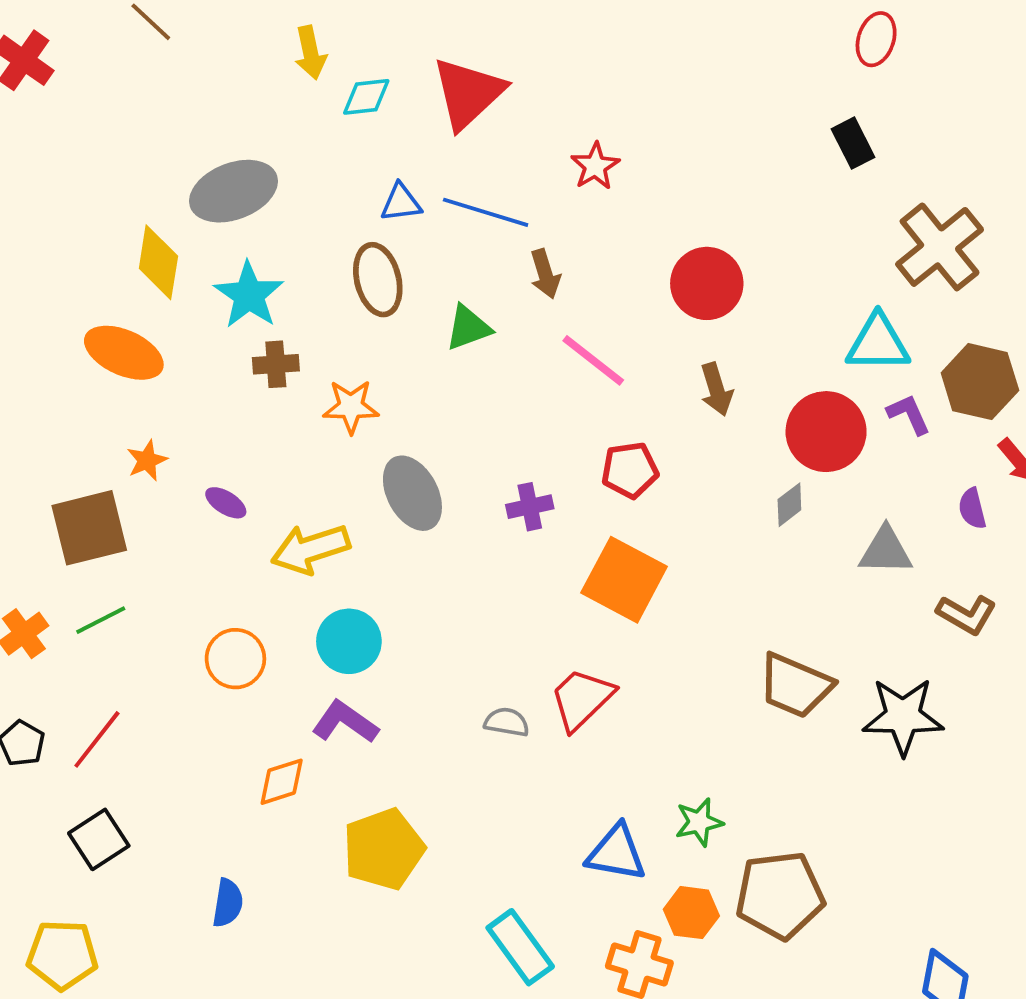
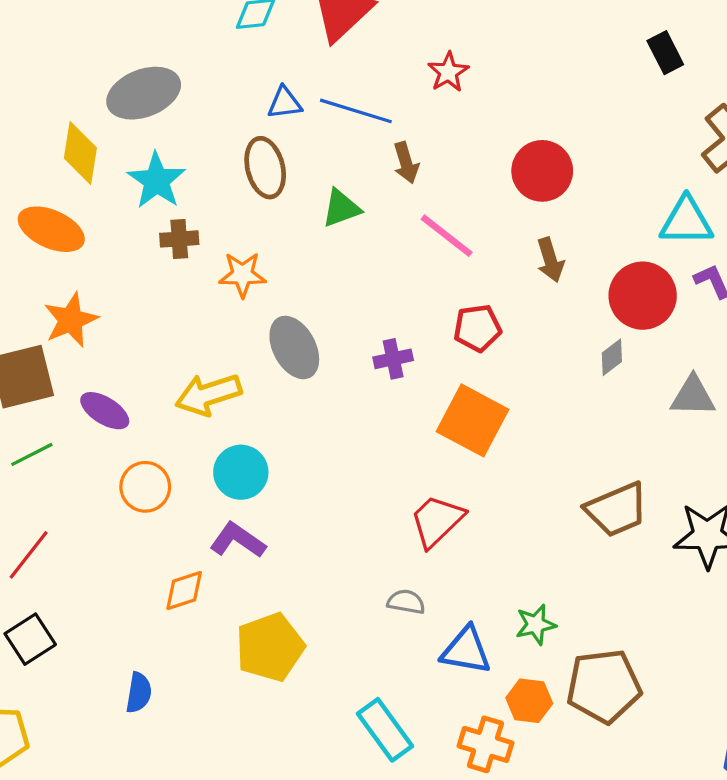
orange star: (147, 460) -> (71, 320), size x1.6
purple ellipse: (226, 503) -> (105, 411), moved, size x1.4
brown trapezoid: (795, 686) -> (617, 510), turned -46
gray semicircle: (507, 722) -> (406, 602), moved

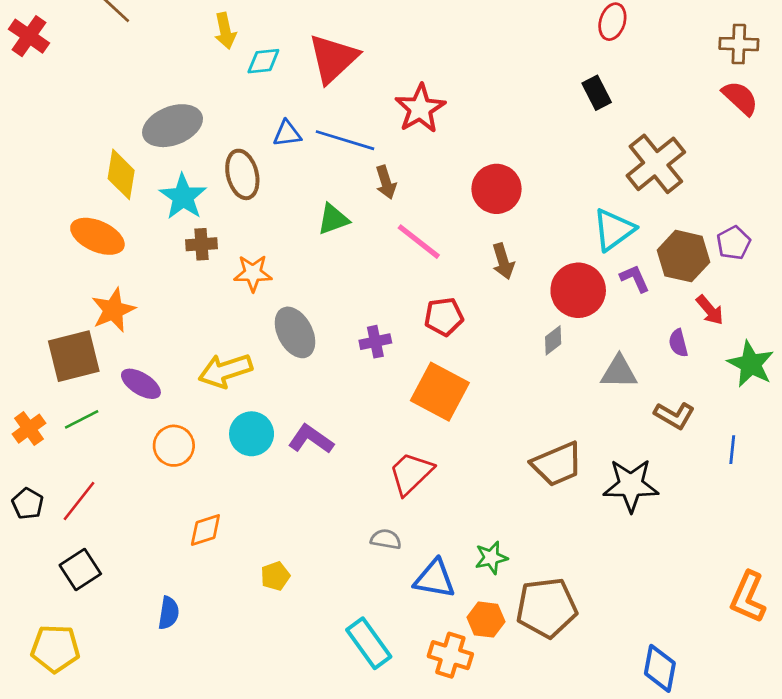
red star: (448, 72) -> (420, 109), size x1.5
brown ellipse: (265, 168) -> (242, 174), moved
cyan triangle: (686, 221) -> (614, 230), turned -36
purple L-shape: (238, 540) -> (311, 439), moved
yellow pentagon: (270, 647) -> (275, 576), size x0.5

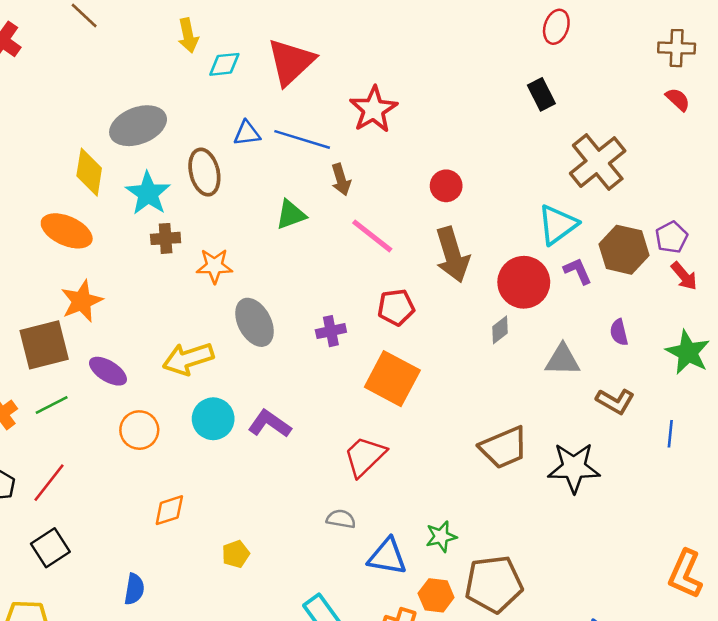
red semicircle: (740, 98) -> (678, 99), size x0.7
red circle: (497, 189) -> (446, 186), size x0.7
brown arrow: (503, 261) -> (452, 255), size x1.6
red arrow: (710, 310) -> (684, 276), moved

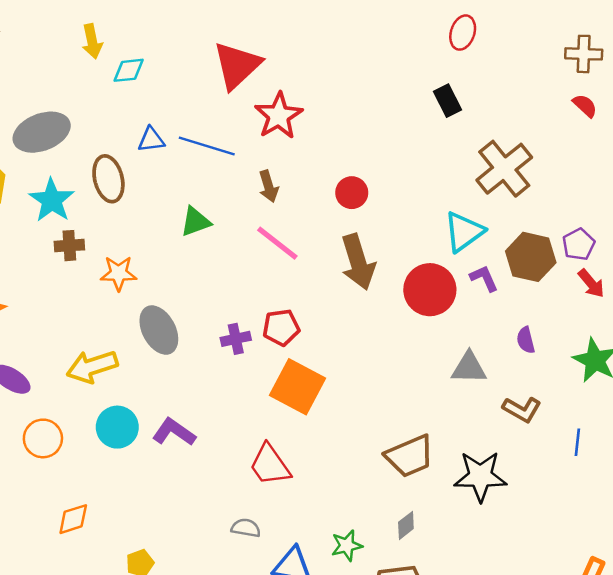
red triangle: (291, 62) -> (237, 65), moved
brown arrow: (341, 180) -> (269, 186), moved
red pentagon: (396, 307) -> (281, 328), moved
gray diamond: (500, 330) -> (406, 525), moved
red trapezoid: (365, 456) -> (270, 465), turned -81

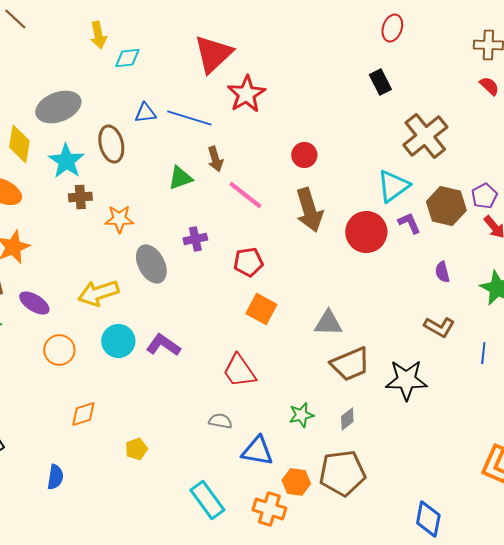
brown arrow: (269, 186) -> (215, 159), moved
purple cross: (236, 339) -> (195, 239), moved
gray triangle: (469, 368) -> (328, 323), moved
orange square: (298, 387) -> (261, 309), size x0.7
green star: (347, 546) -> (301, 415), moved

